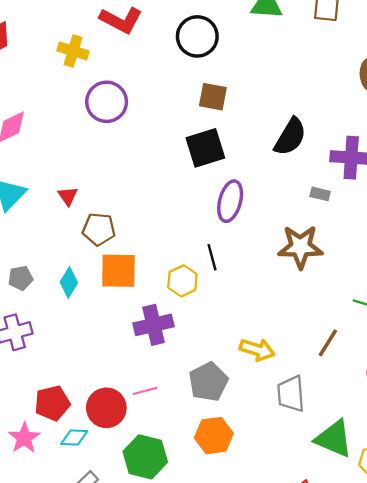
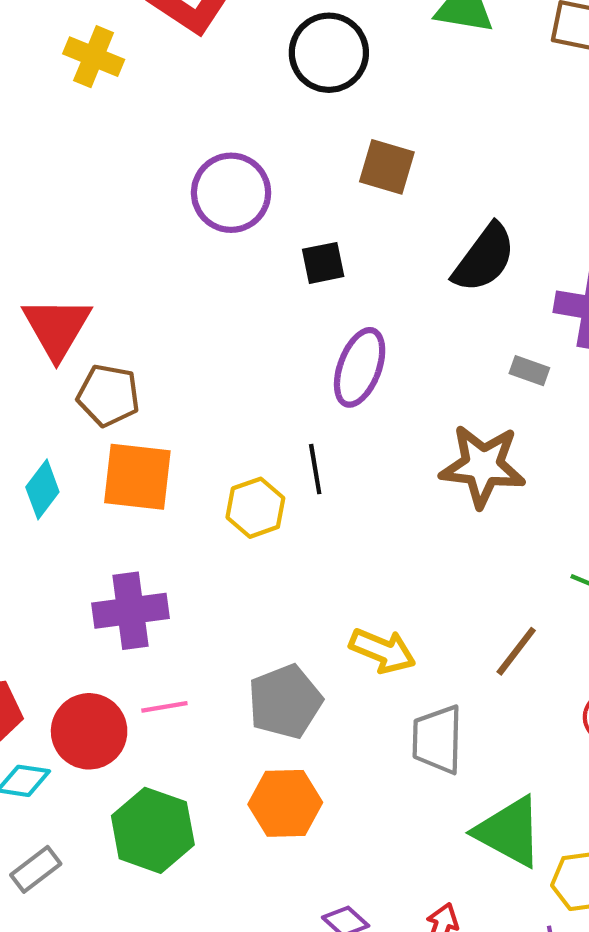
brown square: (213, 97) -> (387, 167), moved
purple circle: (107, 102) -> (231, 193), moved
black square: (205, 148) -> (323, 263), size x0.6
red triangle: (68, 196) -> (57, 328), size x1.8
purple cross: (154, 325) -> (131, 611), moved

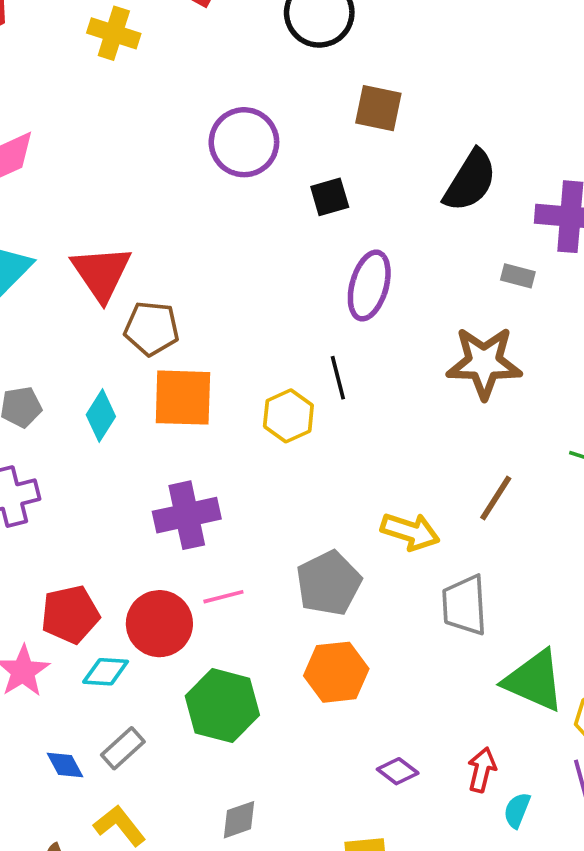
brown line: (516, 651) -> (496, 498), moved

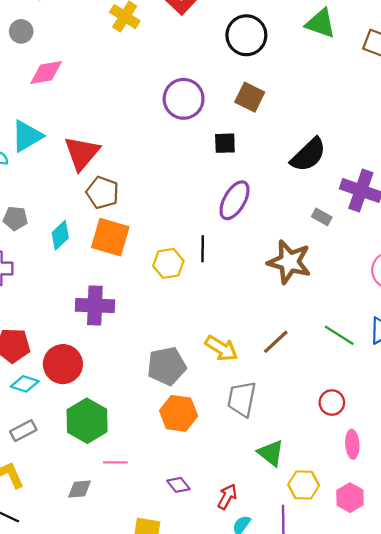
brown square: (378, 108) -> (250, 97), moved
pink line: (223, 597) -> (115, 462), moved
orange hexagon: (336, 672) -> (179, 413), moved
green triangle: (534, 681) -> (271, 453), size x0.7

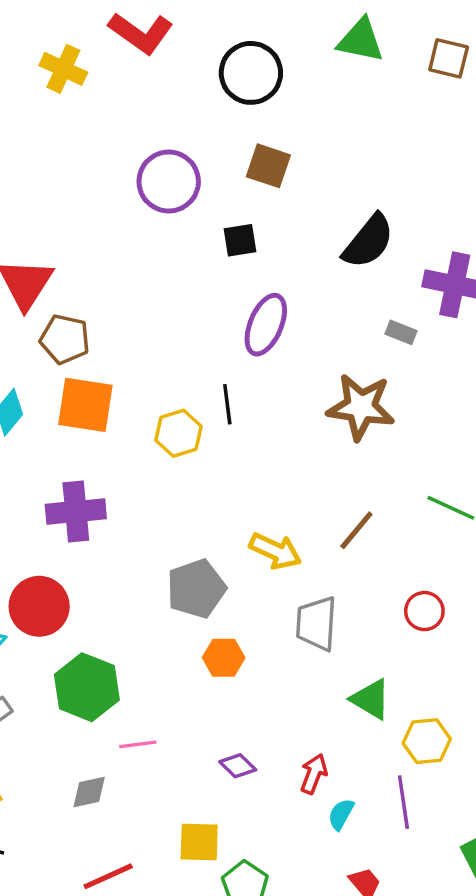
red circle: (332, 403) -> (424, 611), moved
orange hexagon: (179, 413) -> (224, 658), size x0.7

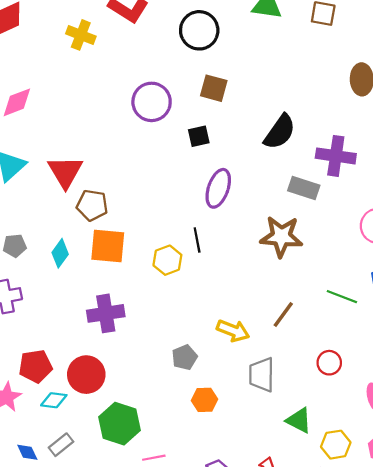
gray rectangle: (401, 332) -> (304, 188), size x1.6
gray pentagon: (196, 589) -> (185, 357), size x0.7

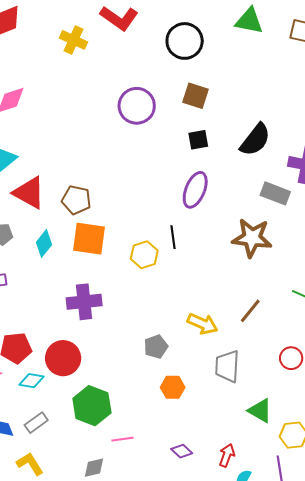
black square: (199, 136) -> (198, 140), moved
red triangle: (65, 172) -> (29, 193), moved, turned -33

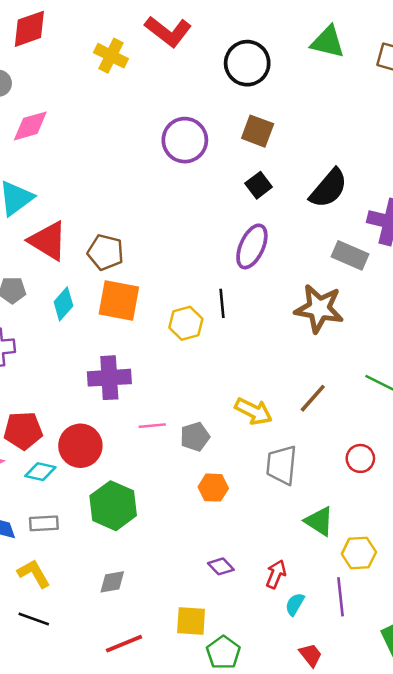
black square: (198, 140) -> (259, 185), turned -30
gray rectangle: (36, 423) -> (44, 523), turned 30
pink line: (122, 439) -> (152, 426), moved

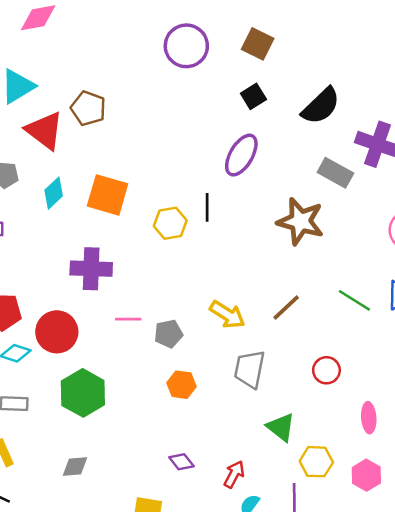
brown pentagon: (105, 252) -> (88, 108), moved

